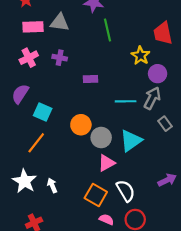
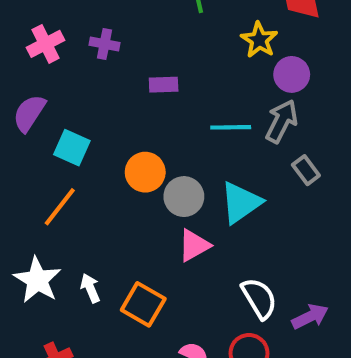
purple arrow: (167, 180) -> (310, 317), moved
white semicircle: (126, 191) -> (259, 298), moved
orange square: (96, 195) -> (143, 304), moved

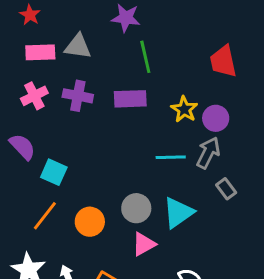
yellow star: (259, 40) -> (184, 109), moved
purple cross: (105, 44) -> (78, 96), size x1.4
purple rectangle: (164, 85) -> (130, 99), moved, size x1.5
purple semicircle: (29, 113) -> (22, 147), turned 104
orange circle: (145, 172) -> (90, 222), moved

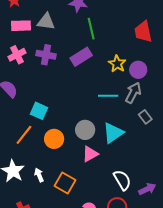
purple rectangle: (130, 99) -> (81, 57), turned -30
cyan square: (54, 172) -> (39, 111), moved

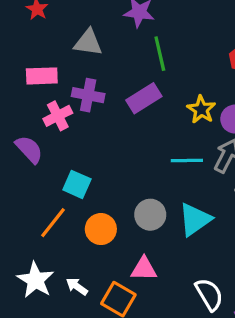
pink rectangle: (21, 26) -> (42, 76), moved
pink cross: (17, 55) -> (58, 116), moved
pink triangle: (90, 154) -> (144, 269), moved, turned 30
white arrow: (39, 175) -> (77, 286), turned -32

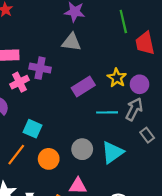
gray triangle: (88, 43) -> (71, 42), moved
green line: (160, 54) -> (123, 22), moved
purple rectangle: (144, 98) -> (83, 86), moved

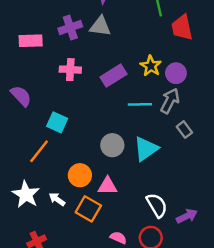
purple cross: (40, 68) -> (70, 28), moved, turned -30
pink cross: (19, 82) -> (70, 70), moved, turned 30
orange circle: (49, 159) -> (80, 175), moved

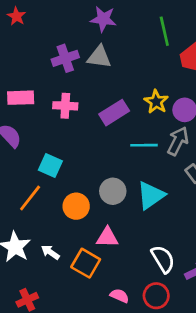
pink rectangle: (31, 41) -> (21, 98), moved
orange circle: (80, 175) -> (76, 206), moved

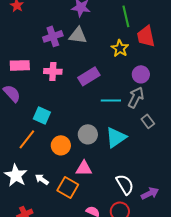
yellow star: (156, 102) -> (120, 48), moved

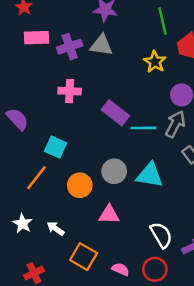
pink rectangle: (20, 65) -> (36, 38), moved
purple rectangle: (89, 76) -> (115, 113), moved, turned 70
cyan triangle: (116, 137) -> (150, 175), turned 45
white star: (16, 175) -> (22, 223), size x0.7
orange square: (68, 187) -> (84, 257), moved

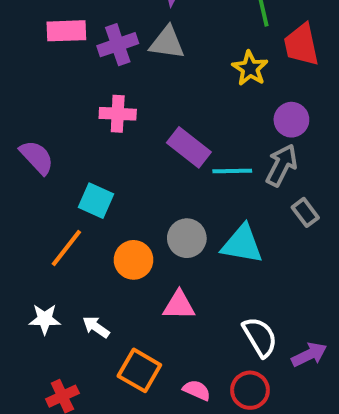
white star: (22, 223) -> (45, 319), turned -30

